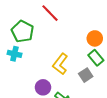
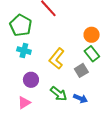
cyan cross: (14, 54) -> (24, 51), moved
purple circle: (43, 87) -> (31, 80), moved

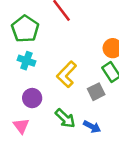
pink triangle: (24, 103) -> (21, 126), turned -40

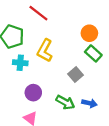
yellow L-shape: (67, 74) -> (45, 51), moved
gray square: (96, 92) -> (76, 75), moved

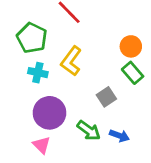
purple circle: (33, 93) -> (50, 113), size x1.5

